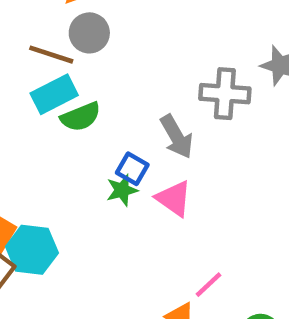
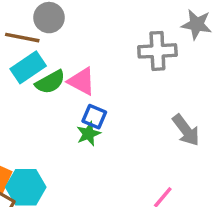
gray arrow: (177, 137) -> (186, 130), moved
pink triangle: (174, 198) -> (82, 81), moved

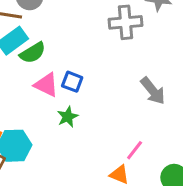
pink triangle: (82, 81) -> (46, 85), moved
green star: (88, 134) -> (68, 117), moved

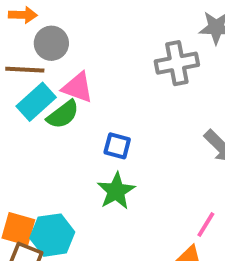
pink triangle: (46, 85) -> (78, 87), moved
green star: (68, 117) -> (116, 191), size x1.4

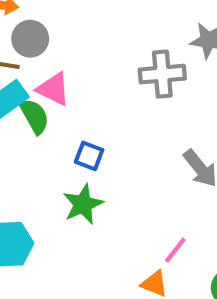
green semicircle: (63, 114) -> (35, 116), turned -88

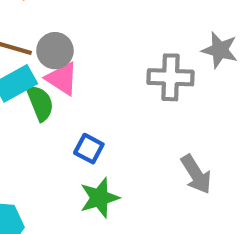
gray circle: (30, 39) -> (55, 51), moved
green star: (83, 204) -> (99, 198), moved

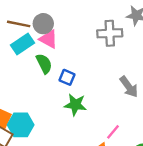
green semicircle: (40, 103) -> (44, 64), moved
green star: (99, 198) -> (75, 105), turned 30

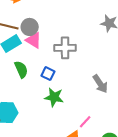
gray cross: (110, 33) -> (65, 48), moved
green semicircle: (44, 64) -> (21, 69), moved

